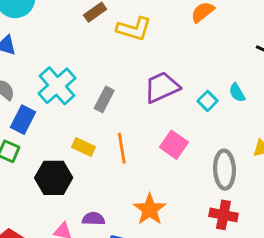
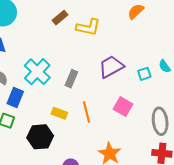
cyan square: (208, 101) -> (144, 74), turned 32

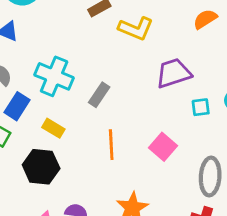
purple trapezoid: (111, 67) -> (174, 73), moved
cyan cross: (37, 72) -> (54, 76), turned -32
yellow rectangle: (59, 113) -> (53, 128), moved

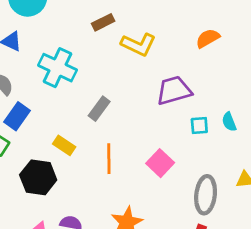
cyan cross: (54, 76) -> (57, 68), moved
yellow rectangle: (53, 128) -> (64, 145), moved

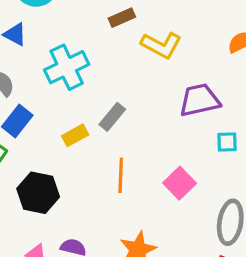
cyan cross: (57, 68) -> (67, 67), turned 36
yellow rectangle: (64, 145) -> (75, 135), moved, turned -65

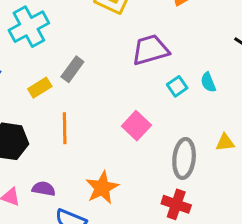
cyan square: (227, 142) -> (177, 86), turned -30
orange line: (121, 175) -> (65, 128), moved

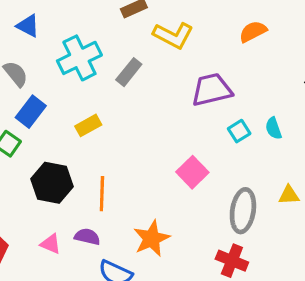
gray rectangle: (72, 69) -> (129, 72), moved
orange line: (65, 128) -> (102, 194), moved

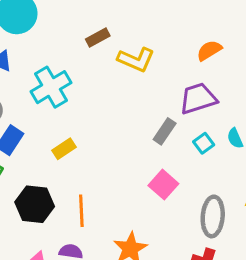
gray rectangle: (129, 72) -> (165, 131), moved
purple trapezoid: (212, 90) -> (198, 98), moved

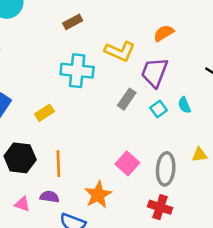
yellow L-shape: (136, 60) -> (120, 51), moved
cyan cross: (51, 87) -> (77, 71), moved, turned 36
purple trapezoid: (198, 98) -> (154, 72), turned -52
pink square: (163, 185) -> (127, 163), moved

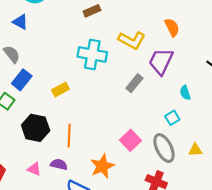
orange semicircle: (164, 33) -> (172, 27), turned 90
cyan square: (159, 109) -> (172, 118), moved
yellow triangle: (200, 155) -> (195, 150), moved
gray ellipse: (166, 169) -> (164, 148), turned -36

